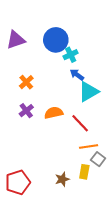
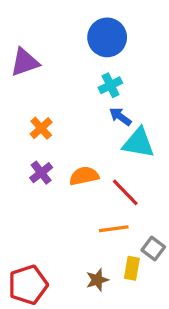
blue circle: (56, 40) -> (107, 37), moved
cyan triangle: (89, 92) -> (138, 143), turned 40
orange line: (89, 147) -> (114, 229), moved

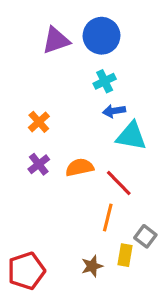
purple triangle: (25, 62) -> (56, 40), moved
blue arrow: (120, 117) -> (114, 111), turned -45
orange line: (114, 229) -> (108, 218), turned -68

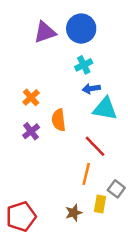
orange semicircle: (80, 167) -> (59, 120), moved, turned -85

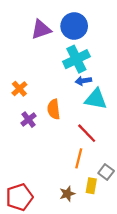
cyan cross: (84, 65) -> (76, 59), size x1.6
orange cross: (31, 97) -> (19, 89), moved

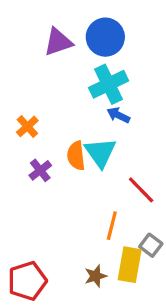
blue arrow: (83, 81) -> (118, 115), turned 35
cyan triangle: (96, 99) -> (100, 152), moved, turned 45
red line: (87, 133) -> (141, 190), moved
yellow rectangle: (91, 186) -> (130, 265), size x1.5

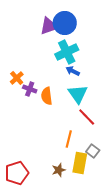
purple triangle: (58, 42) -> (49, 26), moved
cyan triangle: (100, 152) -> (78, 94), moved
purple cross: (40, 170) -> (30, 89), moved, turned -32

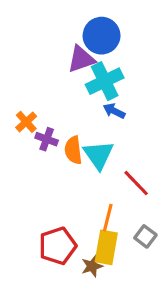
purple triangle: (49, 26) -> (81, 59), moved
cyan triangle: (78, 94) -> (98, 155), moved
yellow rectangle: (80, 163) -> (106, 247), moved
red pentagon: (17, 173) -> (58, 246), moved

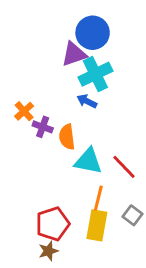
blue arrow: (114, 111) -> (87, 101), moved
cyan triangle: (98, 155) -> (88, 161), moved, turned -44
brown star: (92, 266) -> (48, 251), moved

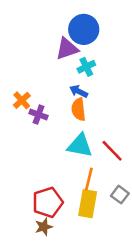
cyan cross: (95, 74) -> (86, 67), size x0.6
orange semicircle: (67, 137) -> (79, 109), moved

